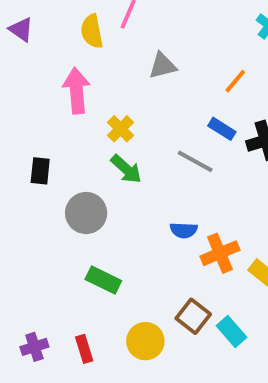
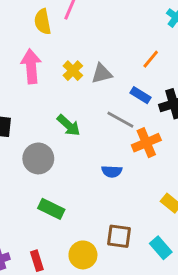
gray triangle: (163, 66) -> (102, 74), moved
yellow cross: (121, 129) -> (73, 71), moved
orange cross: (220, 253) -> (146, 143), moved
brown square: (193, 316) -> (119, 236), turned -30
cyan rectangle: (231, 332) -> (161, 248), moved

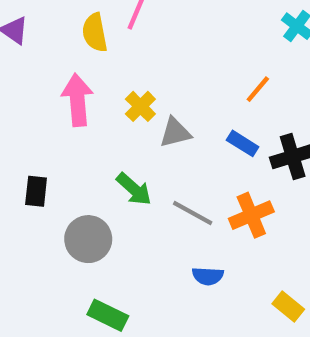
gray triangle: (102, 74) -> (175, 133), moved
gray line: (120, 120) -> (193, 213), moved
blue semicircle: (112, 171) -> (208, 276), moved

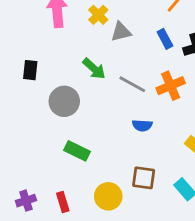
blue rectangle: (243, 143) -> (165, 39), turned 30

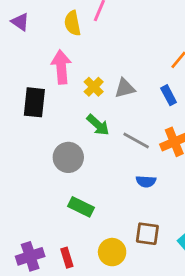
yellow cross: (98, 15) -> (94, 87), moved
black rectangle: (30, 70) -> (34, 102), moved, size x1.5
purple cross: (26, 201) -> (30, 256), size x1.4

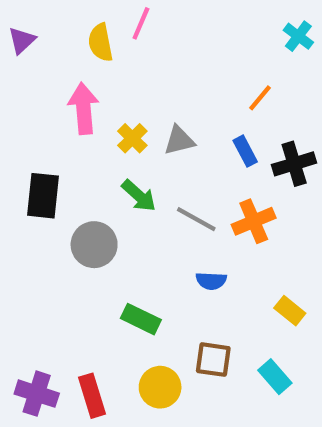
purple triangle: (20, 22) -> (22, 40), turned 42
black rectangle: (34, 102) -> (43, 196), moved
green rectangle: (81, 207) -> (141, 319), moved
purple cross: (30, 256) -> (37, 394), turned 36
red rectangle: (67, 258) -> (92, 396), size x1.4

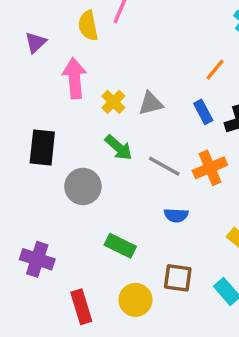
purple triangle: (22, 40) -> (36, 43), moved
purple cross: (37, 394) -> (37, 259), moved

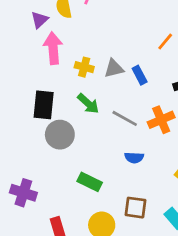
purple triangle: (36, 43) -> (40, 20), moved
yellow cross: (113, 102) -> (84, 67), turned -30
blue rectangle: (203, 112) -> (140, 75), moved
black rectangle: (42, 148) -> (44, 105), moved

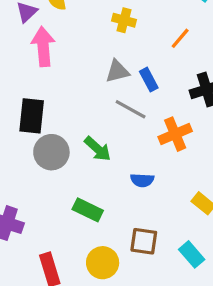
yellow cross: (84, 67) -> (124, 20), moved
green arrow: (88, 104) -> (98, 149), moved
gray line: (125, 118) -> (131, 109), moved

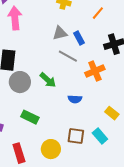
green rectangle: (88, 210) -> (30, 117), moved
cyan rectangle: (192, 254) -> (100, 136), moved

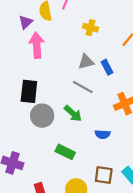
gray line: (68, 56) -> (83, 87), moved
green rectangle: (30, 117) -> (65, 152), moved

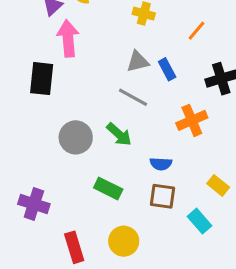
black rectangle: (29, 91) -> (42, 79), moved
brown square: (104, 175) -> (162, 196), moved

